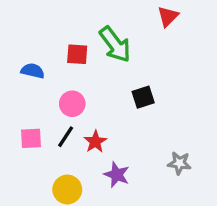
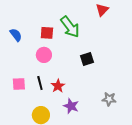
blue semicircle: (33, 71) -> (16, 35), moved, turned 40
pink circle: (72, 104) -> (44, 55), moved
black line: (66, 137) -> (40, 83), turned -48

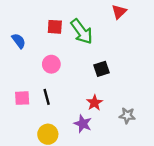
red square: (47, 33) -> (55, 27), moved
red star: (58, 86) -> (95, 103), moved

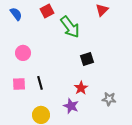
red square: (55, 27) -> (47, 11), moved, turned -32
blue semicircle: (19, 41) -> (16, 14), moved
pink circle: (51, 64) -> (23, 53), moved

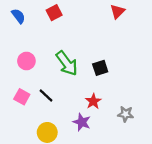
green arrow: (70, 27) -> (67, 63), moved
black line: (40, 83) -> (46, 96), turned -32
pink square: (19, 84) -> (22, 97), turned 32

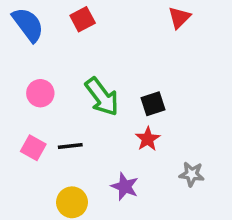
blue semicircle: (18, 16) -> (28, 25), size x1.5
black line: (46, 96) -> (70, 146), turned -49
red star: (93, 101) -> (148, 139), moved

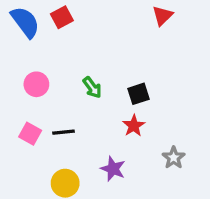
red square: (83, 19) -> (62, 17), moved
green arrow: (102, 97) -> (92, 87), size x0.6
gray star: (192, 174) -> (174, 158), turned 30

